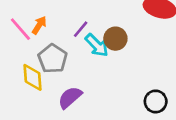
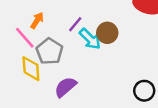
pink line: (20, 29) -> (25, 38), moved

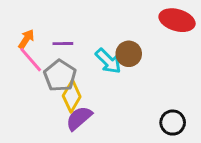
orange arrow: (37, 20) -> (26, 39), moved
purple line: (75, 24) -> (63, 44), moved, turned 49
yellow diamond: (31, 69) -> (72, 96), moved, turned 35

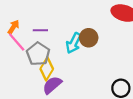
cyan arrow: (108, 61) -> (74, 43), turned 72

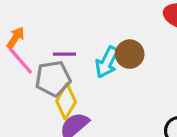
purple line: (40, 30) -> (64, 54), moved
gray pentagon: (38, 54) -> (53, 79), turned 30

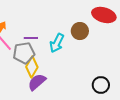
brown circle: (130, 54) -> (80, 31), moved

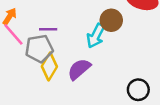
cyan arrow: (57, 43) -> (96, 36), moved
purple semicircle: (37, 82) -> (79, 69), moved

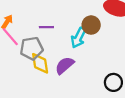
purple line: (48, 29) -> (46, 27), moved
yellow diamond: (49, 67) -> (40, 63), turned -40

